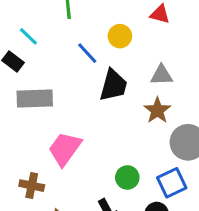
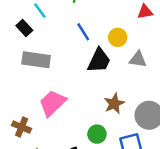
red triangle: (160, 14) -> (145, 12), turned -35
yellow circle: (120, 36) -> (118, 37), moved
brown star: (157, 110) -> (114, 104), moved

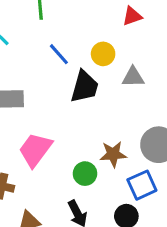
brown star: (114, 104) -> (113, 154), moved, turned 30
green circle: (97, 134) -> (85, 174), moved

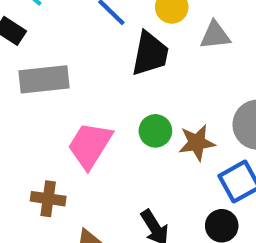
green circle: (85, 174) -> (155, 131), moved

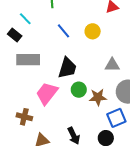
gray triangle: (215, 35) -> (112, 65), moved
black trapezoid: (150, 54) -> (67, 68), moved

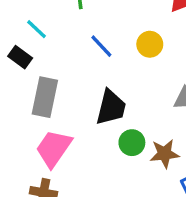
gray rectangle: (28, 60) -> (45, 97), turned -75
pink trapezoid: (47, 93) -> (54, 148), moved

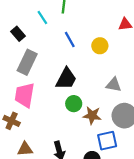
cyan line: (37, 29) -> (42, 18), moved
pink trapezoid: (54, 148) -> (25, 95), turned -40

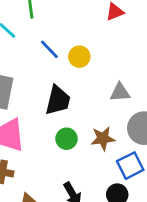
yellow circle: (100, 46) -> (79, 57), moved
green circle: (74, 104) -> (67, 139), moved

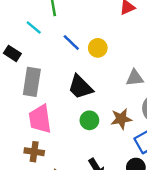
black trapezoid: (58, 100) -> (80, 87), turned 124

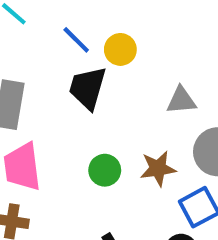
black trapezoid: (80, 87) -> (88, 88), moved, turned 60

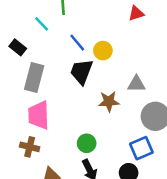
brown star: (158, 169) -> (109, 101), moved
green circle: (105, 170) -> (87, 143), moved

